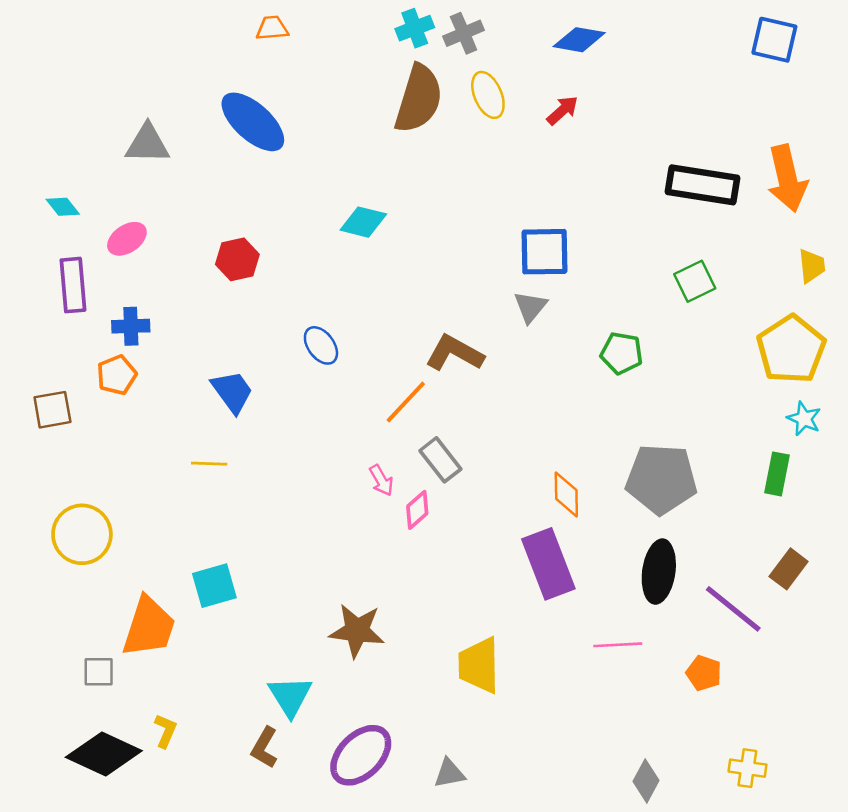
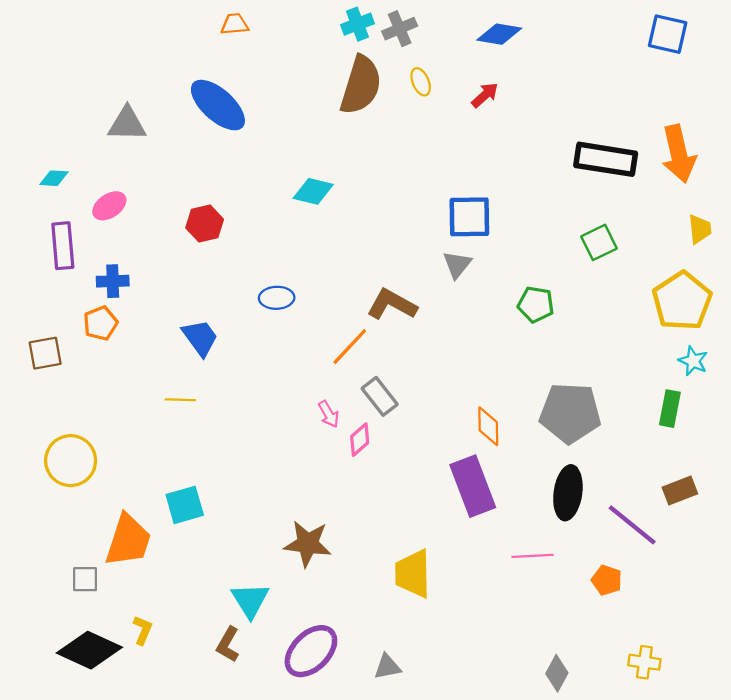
yellow ellipse: (488, 95) -> (421, 82), size x0.7
cyan diamond: (63, 207) -> (54, 178), turned -48
blue ellipse: (321, 345) -> (277, 298), turned -56
brown rectangle: (789, 569) -> (680, 491), turned 32

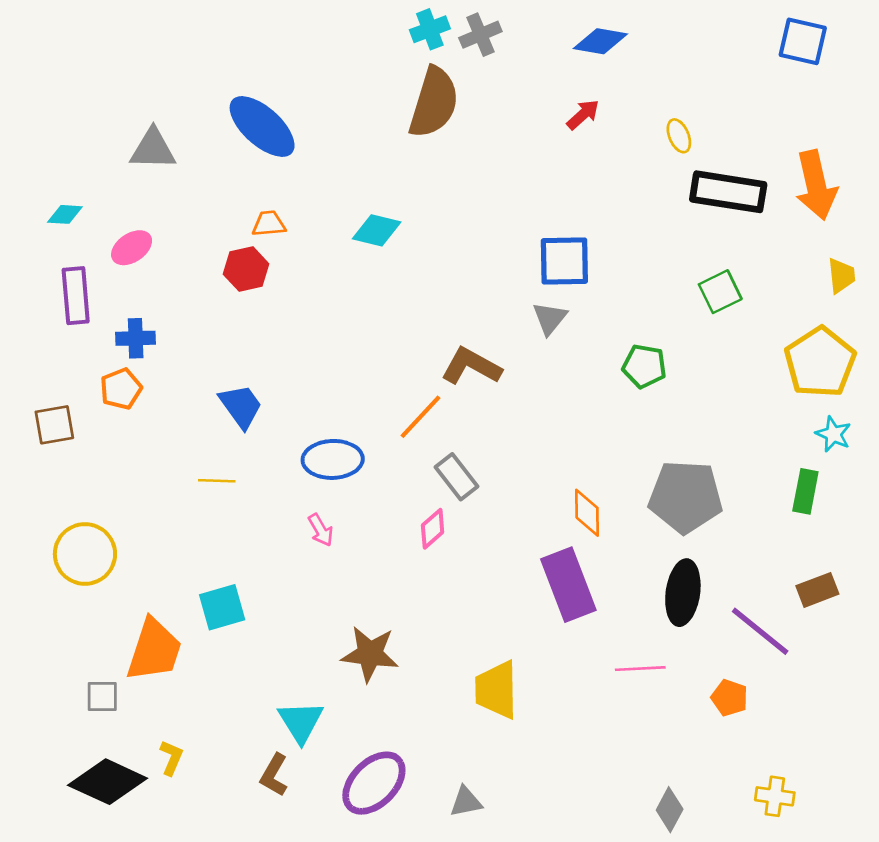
orange trapezoid: (235, 24) -> (269, 224), moved
yellow ellipse: (421, 82) -> (679, 136), moved
blue ellipse: (277, 298) -> (333, 459), moved, size x1.4
pink arrow: (329, 414) -> (321, 530), moved

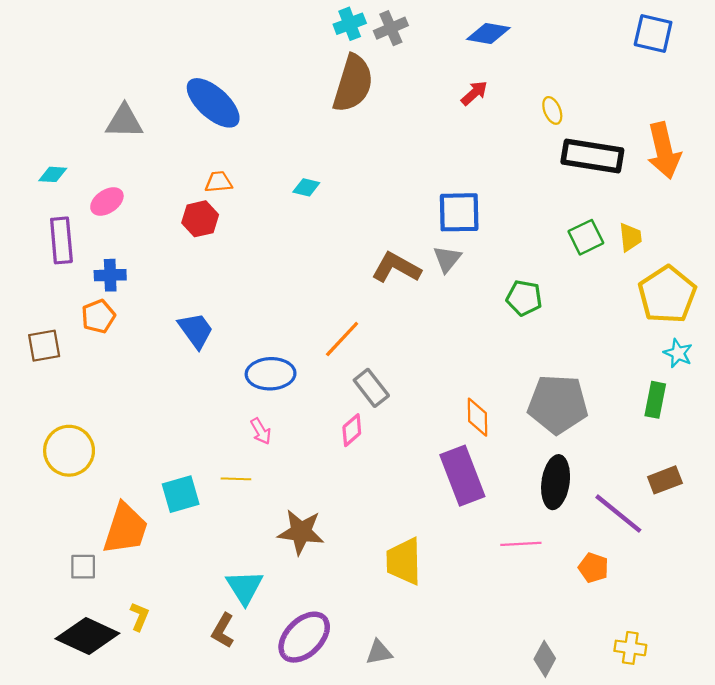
cyan diamond: (377, 230) -> (306, 187), size x0.7
yellow trapezoid: (841, 276) -> (630, 237), moved
brown L-shape: (471, 366) -> (396, 268), moved
yellow line: (217, 481) -> (236, 479), moved

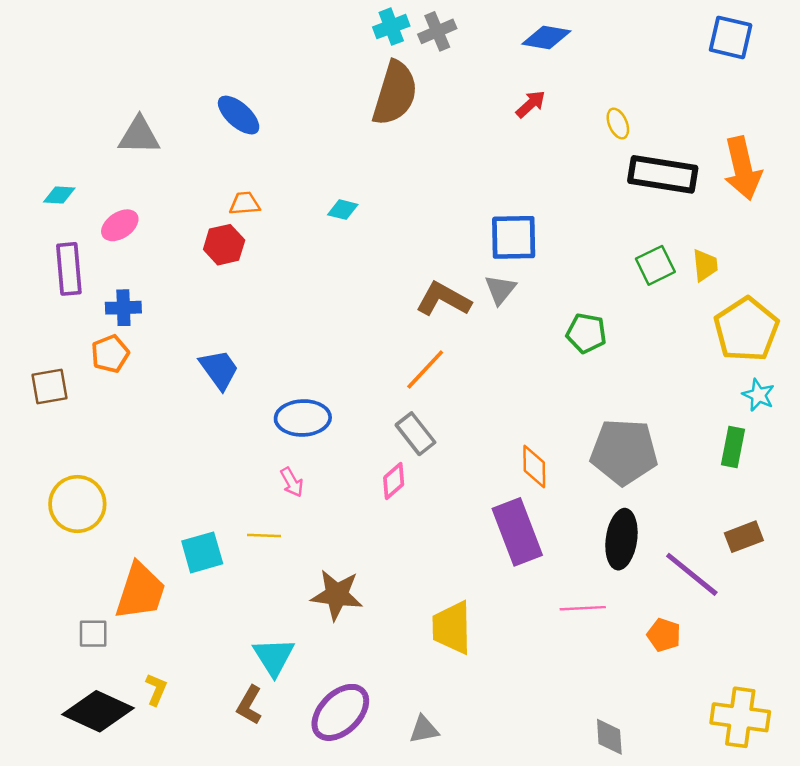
blue ellipse: (213, 103) -> (239, 115), size x0.7
orange line: (342, 339) -> (425, 370), moved
yellow cross: (630, 648) -> (740, 717), moved, size x1.6
gray diamond: (545, 659) -> (609, 737), turned -32

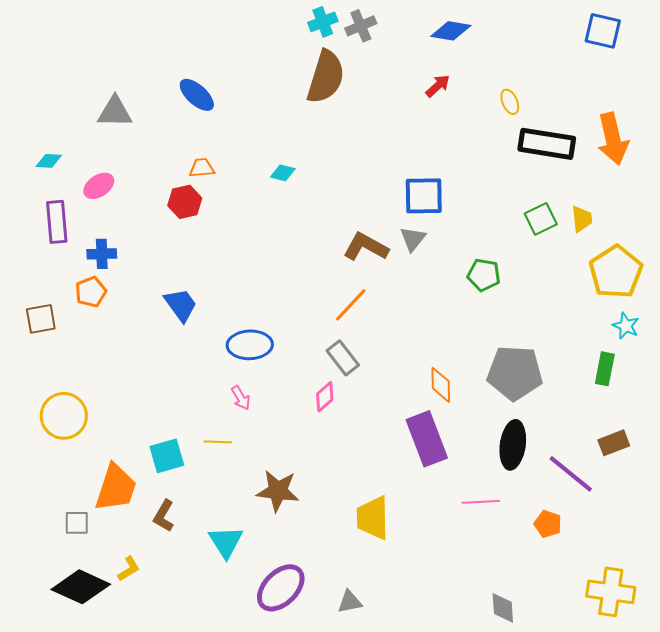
yellow L-shape: (156, 689) -> (129, 569), turned 36
brown L-shape: (249, 705) -> (164, 516), moved

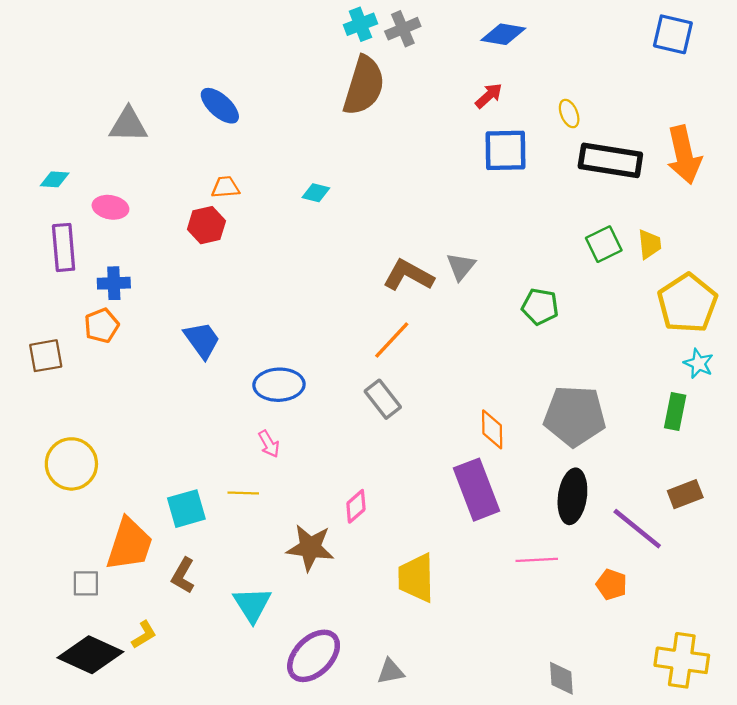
pink ellipse: (99, 186) -> (110, 207), turned 44
blue square: (424, 196) -> (505, 150), moved
pink diamond: (325, 397) -> (356, 506), moved

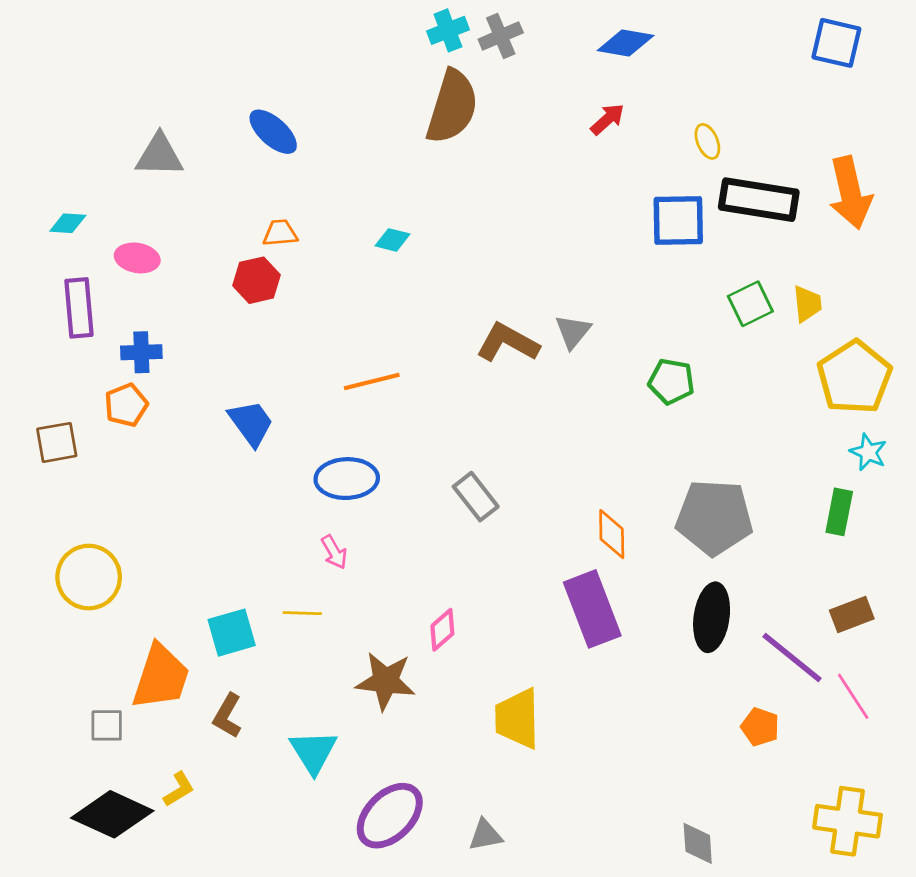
blue square: (505, 150) -> (678, 220), moved
orange line: (392, 340) -> (372, 381), moved, turned 33
pink line: (537, 560) -> (853, 696), moved, turned 60

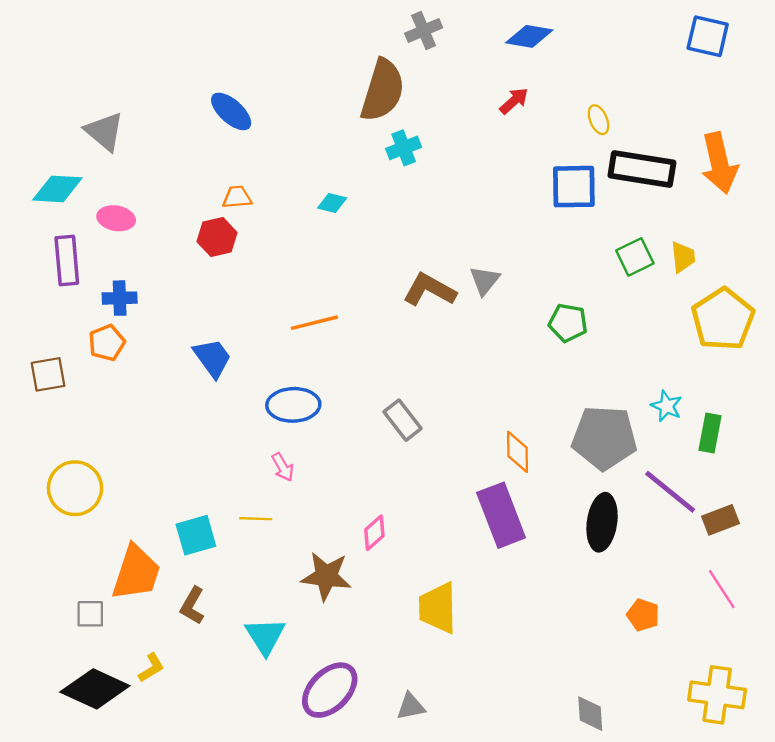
cyan cross: (448, 30) -> (404, 148), moved
gray triangle: (159, 155) -> (104, 131), moved, turned 39
cyan diamond: (68, 223) -> (57, 189), size x1.6
cyan star: (868, 452) -> (667, 406), moved
purple line: (792, 657) -> (670, 492), moved

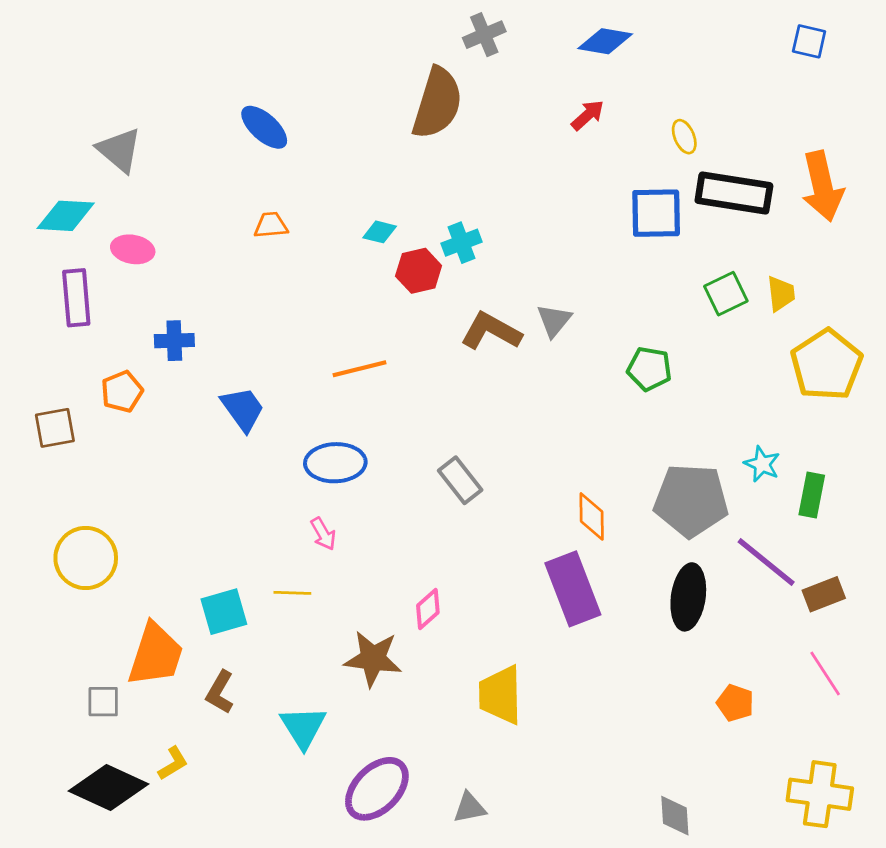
blue square: (708, 36) -> (809, 41), size x0.7
cyan cross: (404, 148) -> (461, 243), moved
red hexagon: (217, 237) -> (419, 271), moved
blue cross: (120, 298) -> (174, 341), moved

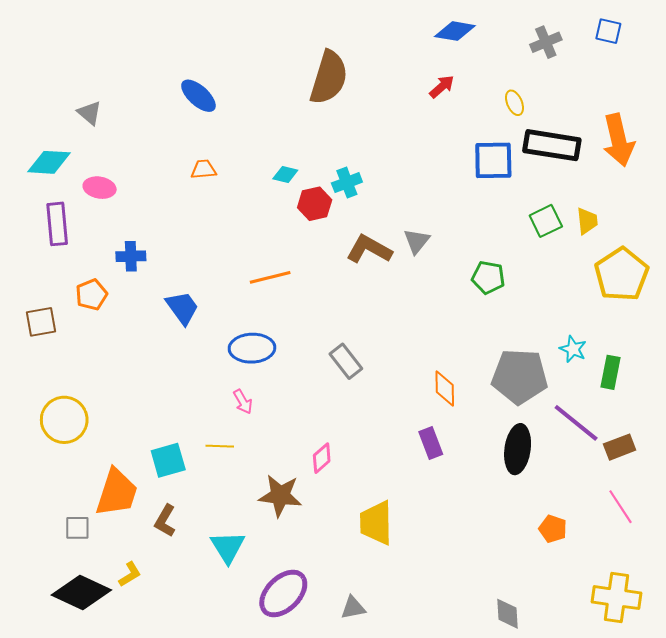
gray cross: (484, 35) -> (546, 42), moved
gray triangle: (119, 150) -> (89, 113), size x0.7
purple rectangle: (573, 589) -> (431, 443), size x0.6

